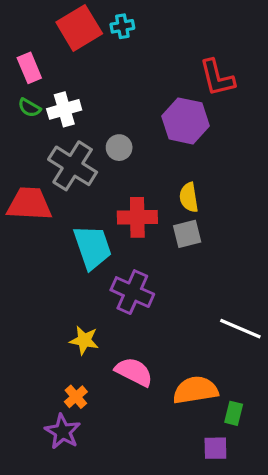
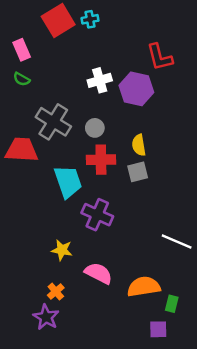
white cross: (64, 109) -> (100, 80), moved
gray circle: (119, 148) -> (95, 128), moved

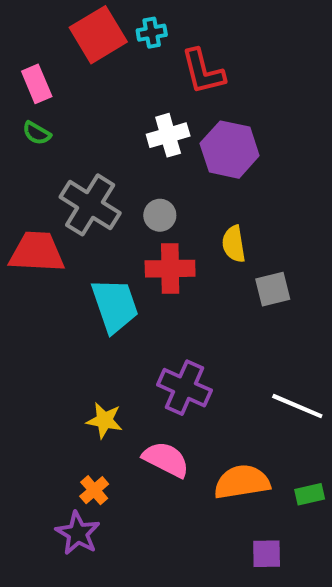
red L-shape: (160, 57) -> (203, 72), moved
gray square: (138, 172) -> (273, 289), moved
purple cross: (97, 215) -> (184, 388), moved
green rectangle: (172, 304) -> (310, 494), moved, turned 63

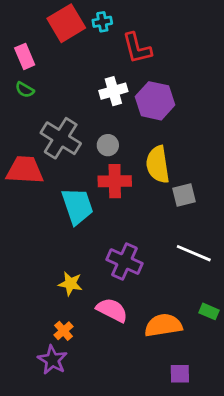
yellow semicircle: (234, 244) -> (158, 165), size x1.5
white line: (297, 406) -> (194, 253), moved
green rectangle: (310, 494) -> (209, 311), moved, turned 36

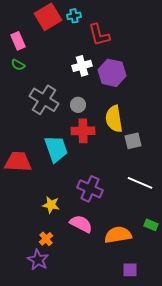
red trapezoid: (25, 170) -> (18, 162), moved

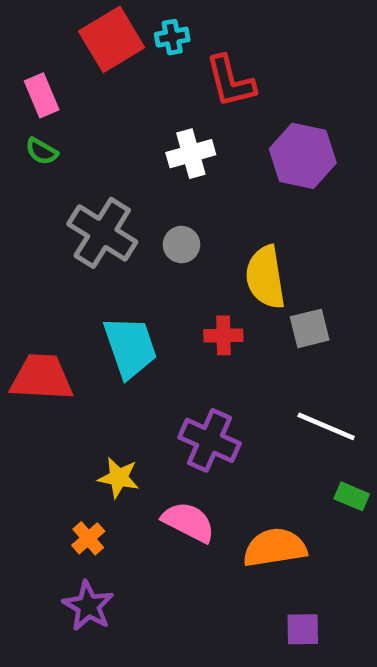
purple hexagon: (112, 73) -> (303, 156), moved
red cross: (83, 131) -> (223, 335), moved, size x0.7
green rectangle: (151, 225) -> (352, 496), moved
orange cross: (46, 239) -> (88, 538), moved

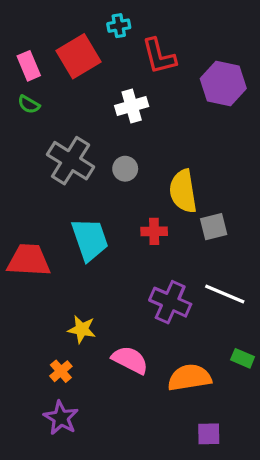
red square: (112, 39) -> (79, 56), moved
purple hexagon: (303, 156) -> (223, 83), moved
purple cross: (209, 440) -> (170, 302), moved
green rectangle: (352, 496) -> (243, 358), moved

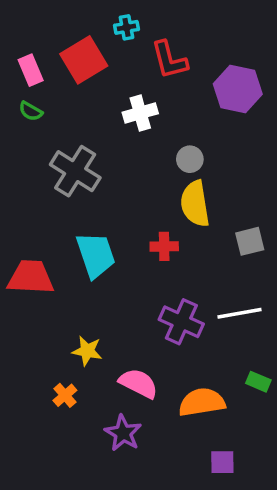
gray circle: (125, 169) -> (190, 159), moved
gray square: (214, 227) -> (250, 241), moved
white line: (225, 294) -> (239, 313), turned -33
purple star: (61, 418) -> (123, 433), moved

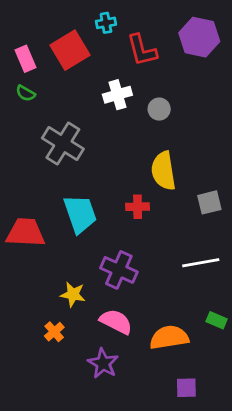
purple hexagon: (238, 89) -> (199, 37), moved
gray circle: (190, 159) -> (159, 109), moved
purple cross: (181, 322) -> (119, 270), moved

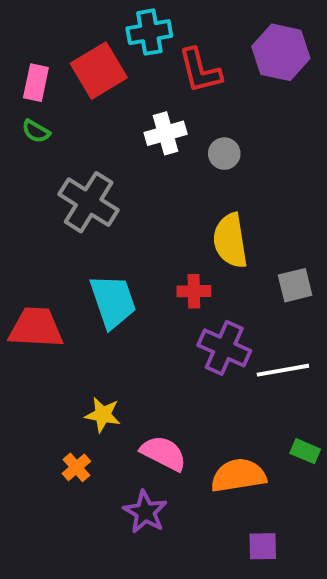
cyan cross: (106, 23) -> (149, 32), size x1.5
pink rectangle: (25, 59) -> (36, 83), turned 35
purple cross: (119, 270) -> (224, 348), moved

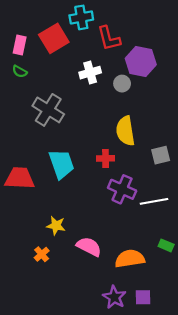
purple hexagon: (281, 52) -> (141, 62), moved
purple star: (145, 512) -> (114, 297), moved

